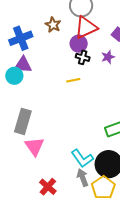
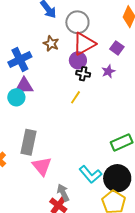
yellow line: (73, 80) -> (76, 97), turned -40
gray arrow: (83, 178) -> (63, 193), moved

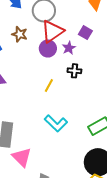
purple star: (108, 71) -> (69, 48), moved
black cross: (83, 74) -> (74, 71), moved
cyan L-shape: (90, 174) -> (56, 123), moved

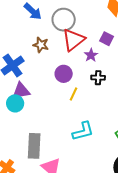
purple circle: (48, 48) -> (64, 74), moved
cyan L-shape: (56, 123) -> (83, 131), turned -55

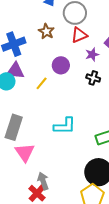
red triangle: (73, 40) -> (79, 35), size x0.7
yellow line: (73, 94) -> (42, 83), moved

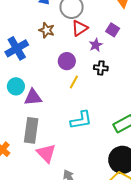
purple triangle: (15, 71) -> (33, 97), moved
yellow line: (42, 83) -> (74, 82), moved

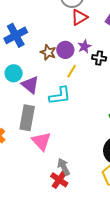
brown star: (47, 30) -> (48, 52), moved
purple star: (96, 45) -> (84, 46), moved
purple triangle: (33, 97) -> (30, 85), turned 42
cyan L-shape: (81, 120) -> (60, 96), moved

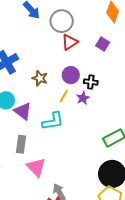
purple star: (84, 46) -> (83, 98), moved
purple circle: (65, 50) -> (71, 75), moved
gray rectangle: (27, 118) -> (21, 144), size x0.7

